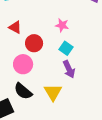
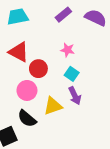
red triangle: (15, 27) -> (19, 52), size x1.5
yellow triangle: (53, 92) -> (53, 106), moved, turned 42

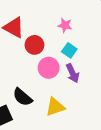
pink circle: (27, 90) -> (49, 68), moved
yellow triangle: (53, 106) -> (55, 107), moved

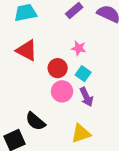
red circle: (34, 45) -> (58, 68), moved
yellow triangle: (55, 107) -> (81, 133), moved

